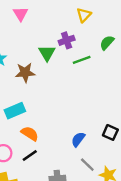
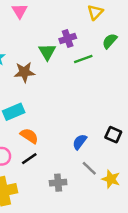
yellow triangle: (84, 15) -> (95, 12), moved

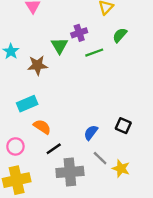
black line: (29, 159) -> (54, 149), moved
gray cross: (58, 183) -> (70, 172), size x1.6

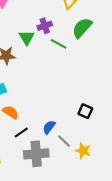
green semicircle: (120, 35) -> (82, 28), size x1.5
green line: (94, 53) -> (59, 44), turned 49
blue semicircle: (91, 133) -> (49, 127), moved

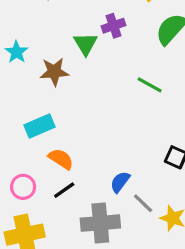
green line: (59, 44) -> (150, 85), moved
black line: (21, 132) -> (64, 190), moved

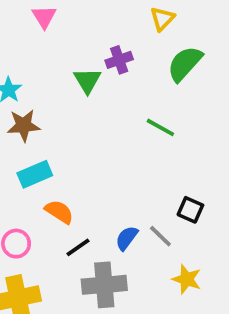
brown star: (54, 72) -> (24, 126), moved
black line: (64, 190) -> (78, 247), moved
gray line: (143, 203) -> (160, 236), moved

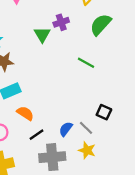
yellow star: (187, 279) -> (87, 150), moved

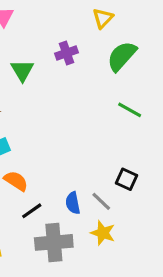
green triangle: (42, 35) -> (22, 70), moved
green line: (86, 63) -> (130, 110), moved
blue semicircle: (66, 129) -> (73, 203), turned -48

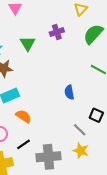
blue semicircle: (73, 203) -> (69, 92), moved
black line: (32, 211) -> (23, 144), moved

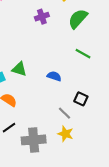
green triangle: (28, 43) -> (19, 69), moved, turned -42
blue semicircle: (69, 92) -> (54, 76), turned 120

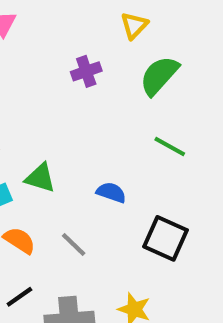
black square: (81, 99) -> (166, 238), size x1.5
gray line: (64, 113) -> (74, 245), moved

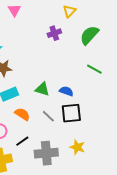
yellow triangle: (134, 25) -> (69, 11), moved
green triangle: (40, 178) -> (42, 89), moved
black square: (166, 238) -> (71, 113), moved, turned -30

